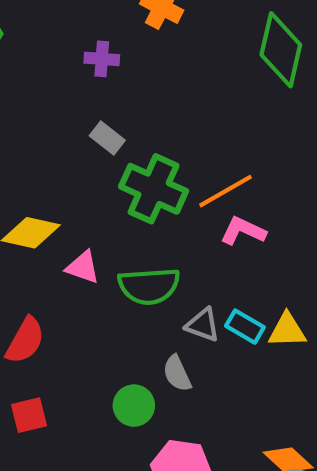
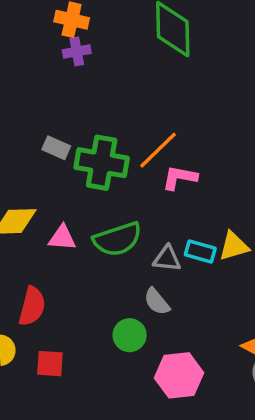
purple cross: (102, 59) -> (77, 52), moved
gray rectangle: (107, 138) -> (56, 148), moved
red square: (29, 415) -> (50, 364), turned 32

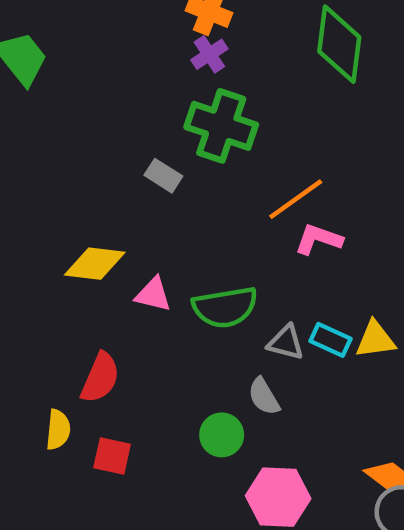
purple cross: (77, 52) -> (209, 54), turned -32
green cross: (102, 163) -> (221, 126), moved

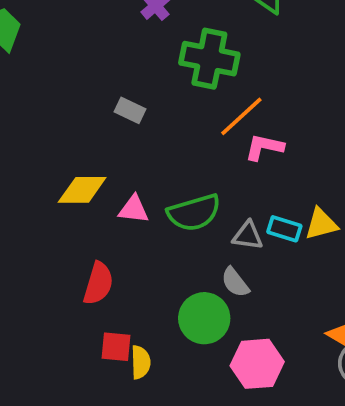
green cross: (221, 126) -> (209, 59), moved
yellow semicircle: (58, 430) -> (141, 362), moved
green circle: (222, 435) -> (204, 318), size x1.4

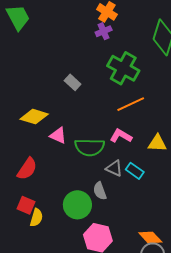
pink L-shape: (264, 147) -> (121, 136), moved
yellow triangle: (321, 224) -> (157, 143), moved

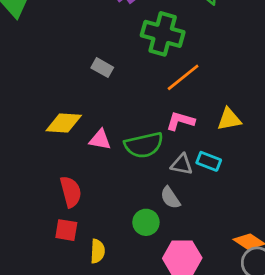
red semicircle: (27, 169) -> (71, 192), turned -35
red square: (26, 205) -> (66, 230), moved
green circle: (77, 205) -> (146, 222), size x0.7

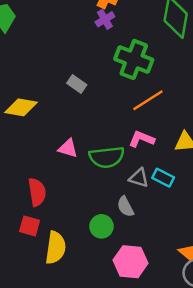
yellow diamond: (64, 123) -> (21, 107), moved
yellow semicircle: (98, 251) -> (56, 248), size x1.5

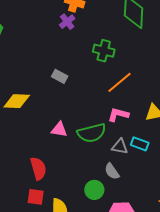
purple cross: (105, 19) -> (67, 22), moved
green cross: (134, 59) -> (104, 51), size x0.7

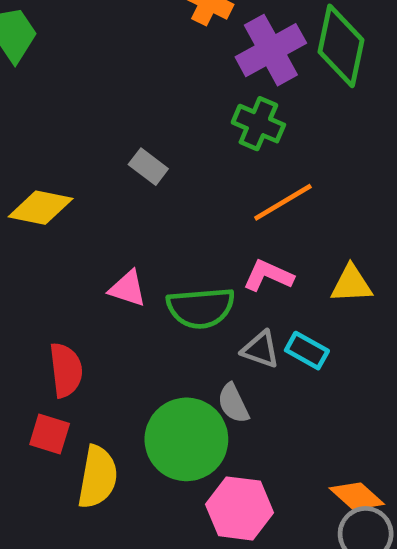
purple cross: (67, 22) -> (271, 50), moved, size x1.8
green circle: (94, 190) -> (186, 439), size x1.8

